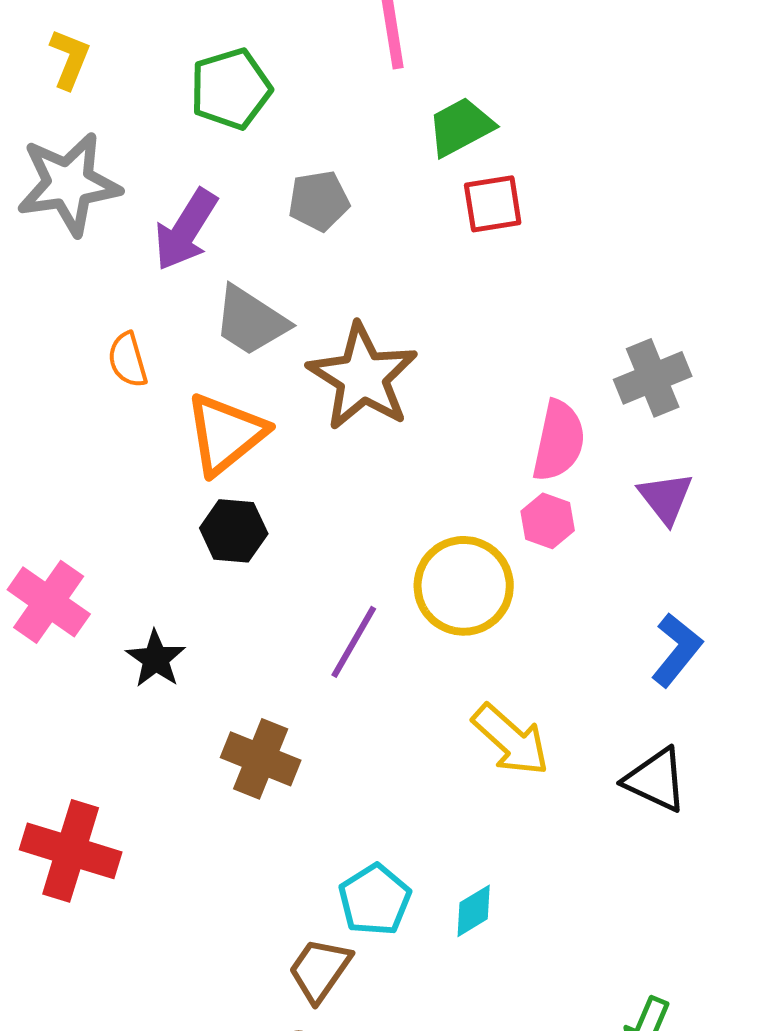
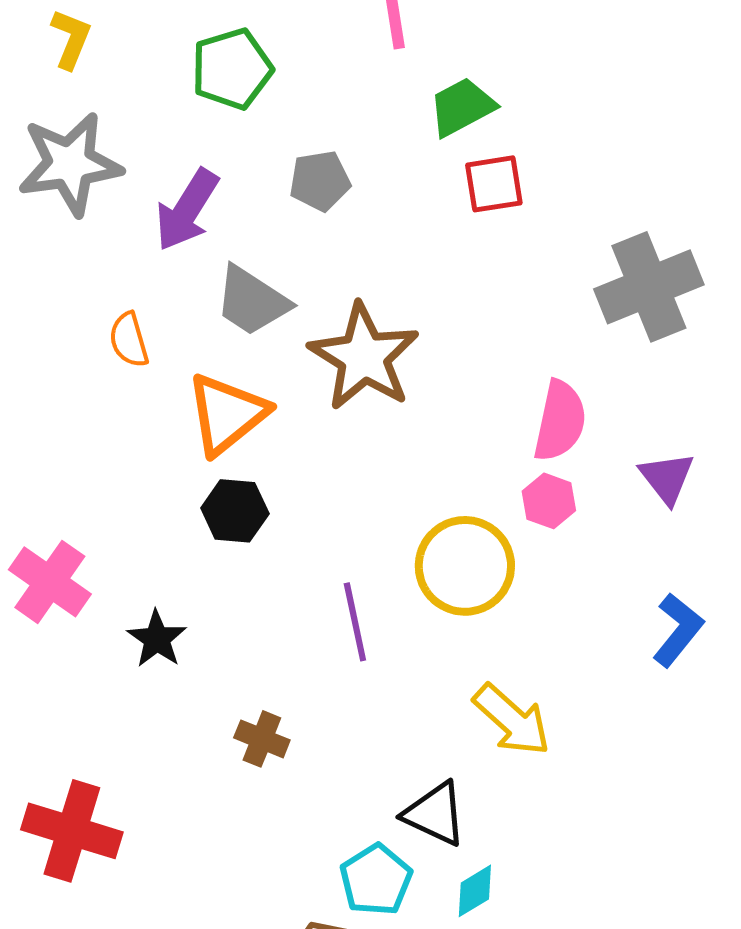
gray cross: (653, 378) -> (649, 287), moved, size x1.4
purple line: (354, 642) -> (355, 622), turned -42
brown cross: (261, 759) -> (262, 739), size x0.7
black triangle: (656, 780) -> (435, 814), moved

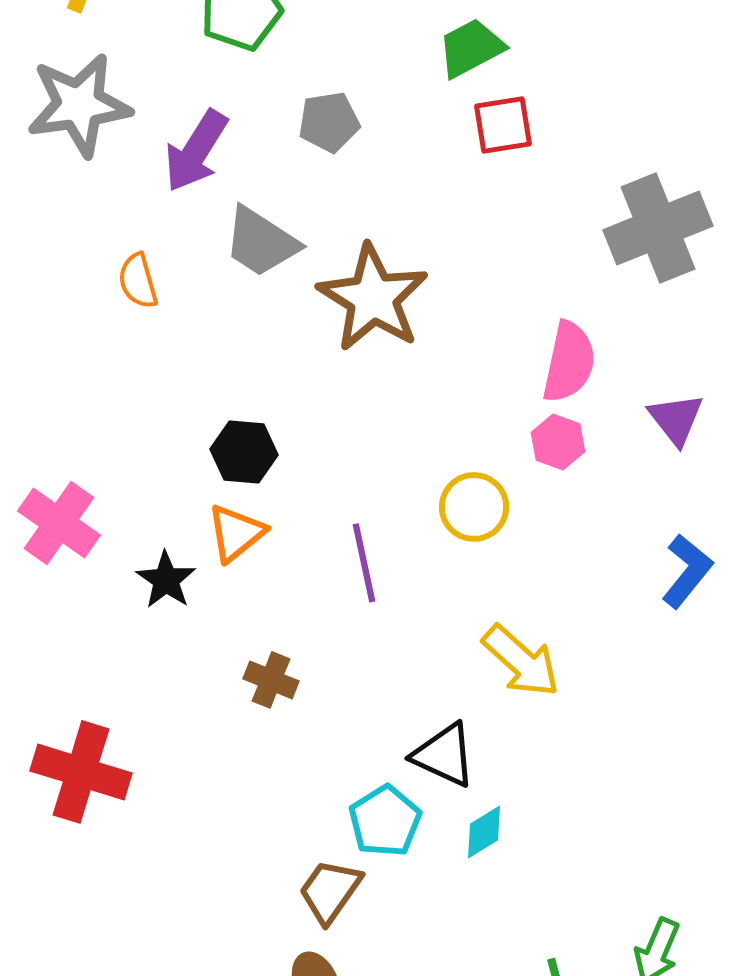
orange triangle: (227, 414) -> (236, 533), moved, size x0.7
yellow circle: (465, 566) -> (474, 507), size x0.7

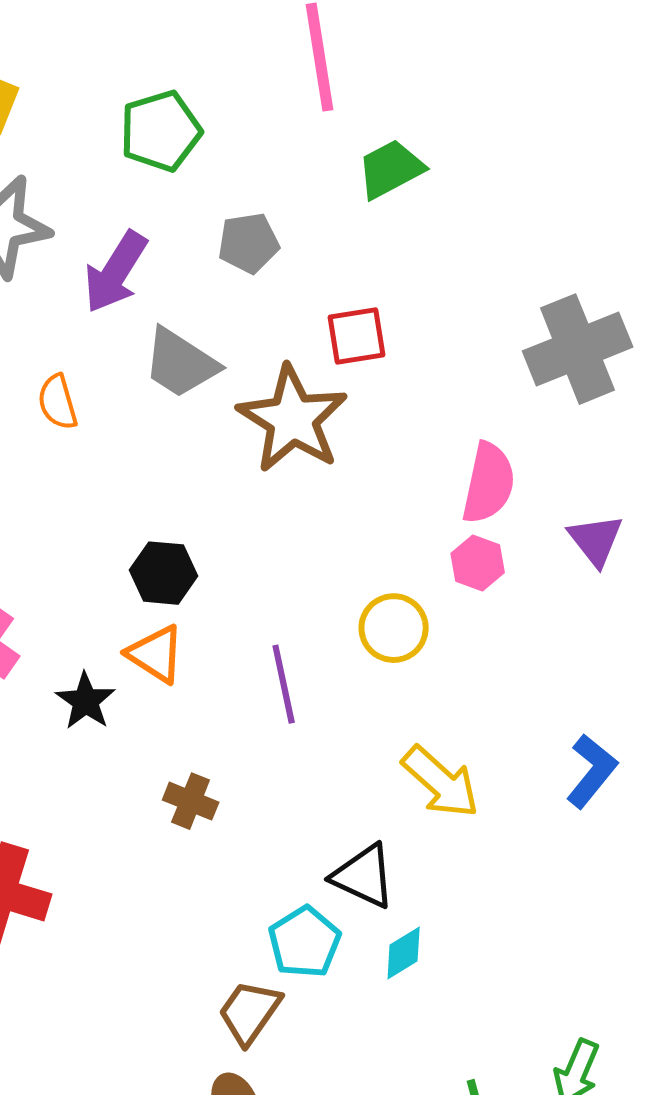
red square: (503, 125) -> (357, 336), moved
orange triangle: (236, 533) -> (156, 654), turned -48
blue L-shape: (687, 571) -> (592, 771), moved

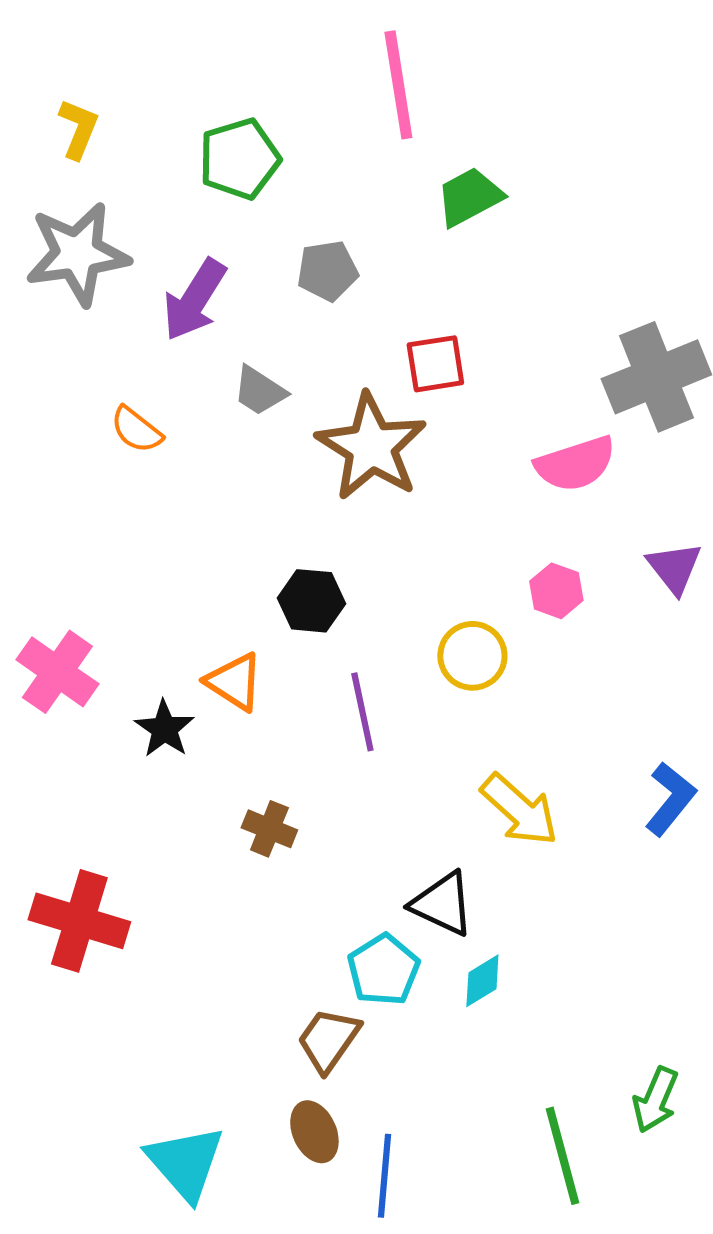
gray trapezoid: (181, 363) -> (259, 391), size x0.7
orange semicircle: (58, 402) -> (136, 430), turned -36
pink semicircle: (489, 483) -> (575, 464), moved, turned 60
black hexagon: (164, 573) -> (311, 601), moved

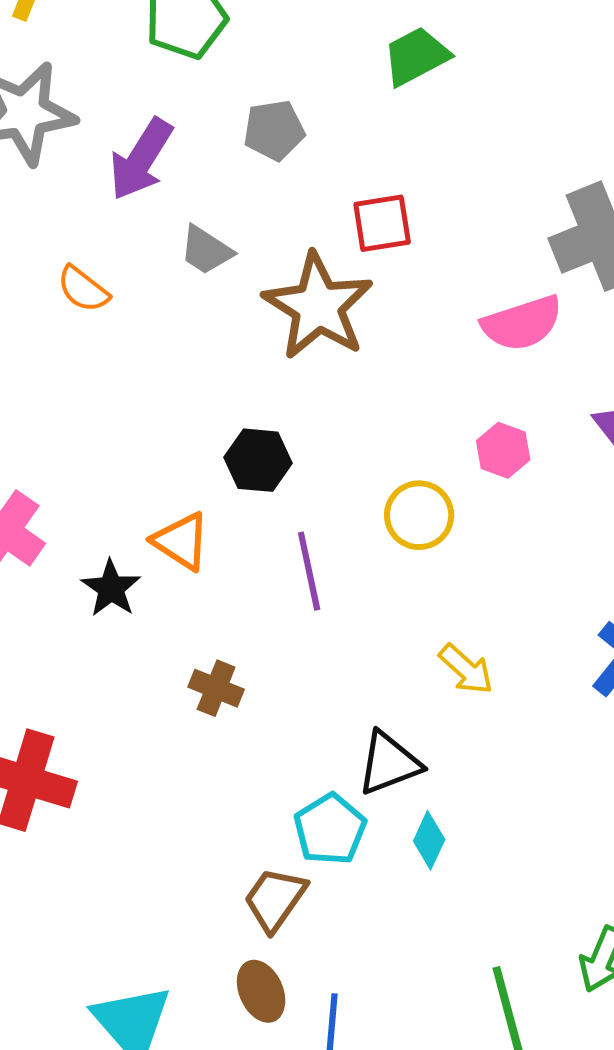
yellow arrow: (519, 810) -> (466, 669), size x0.7
black triangle: (442, 904) -> (389, 763), turned -46
cyan diamond: (482, 981) -> (429, 840), turned -34

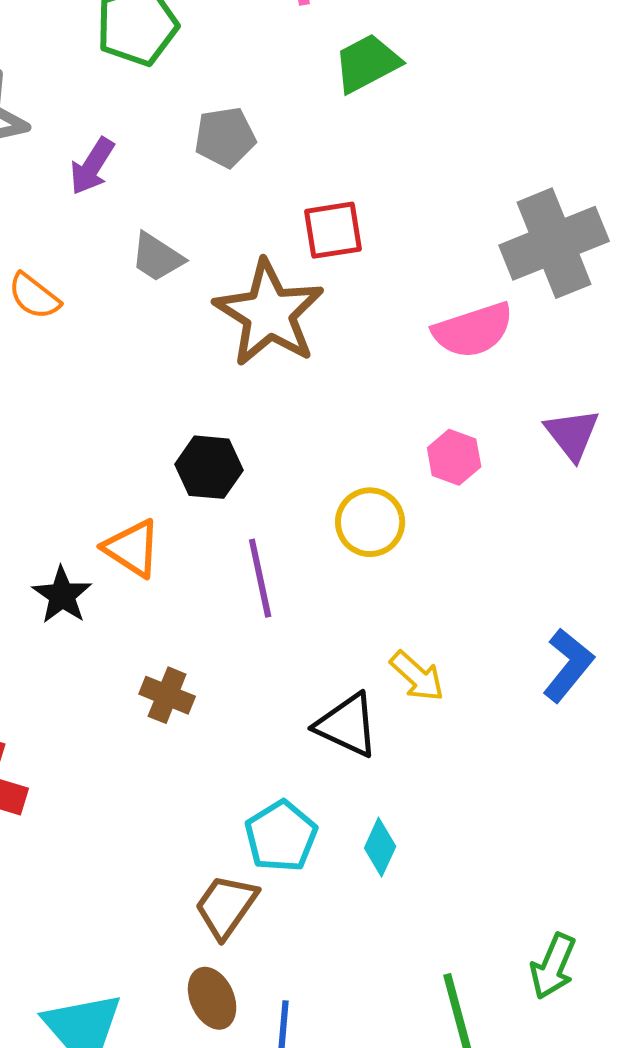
purple arrow: (141, 159) -> (92, 166), size x0.7
black triangle: (389, 763) -> (347, 725), moved, turned 46

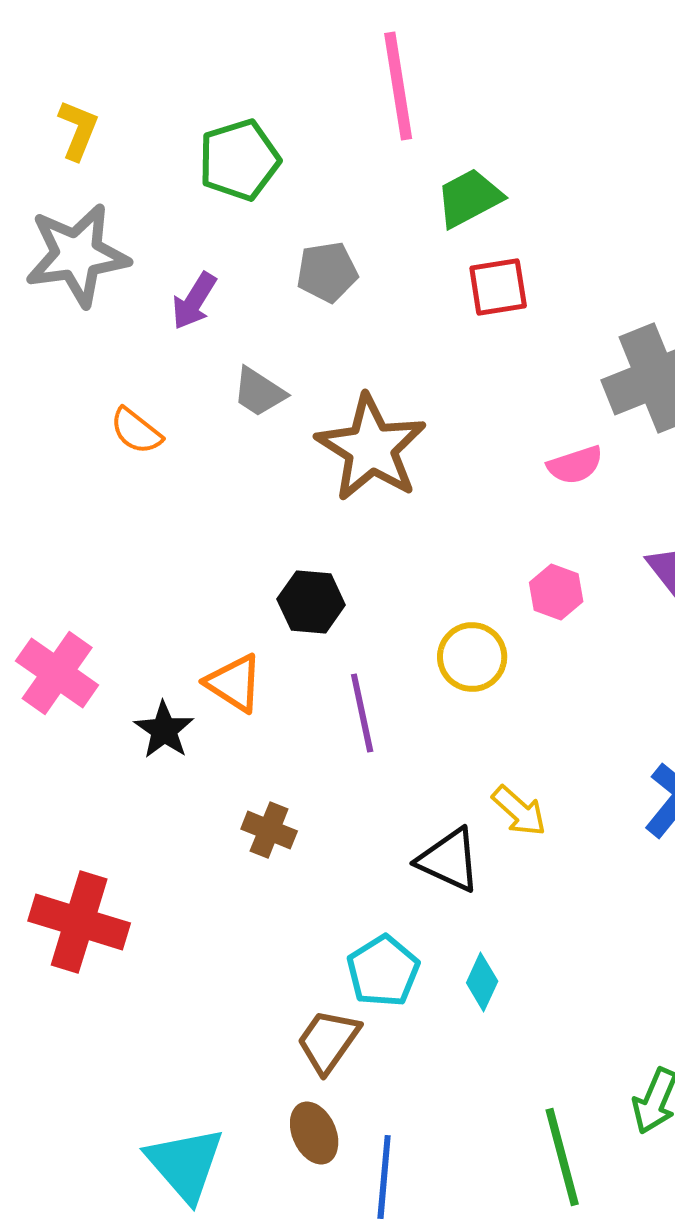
red square: (333, 230) -> (498, 287), moved
pink semicircle: (473, 330) -> (575, 465), size x0.7

